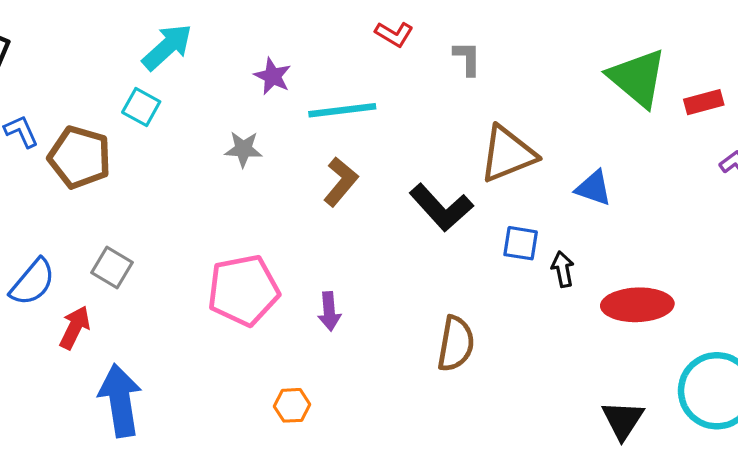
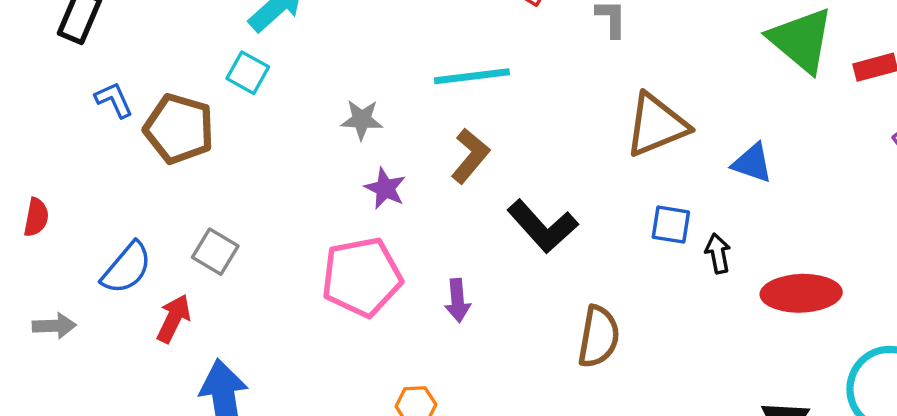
purple star: (273, 76) -> (385, 188), moved
black L-shape: (441, 208) -> (543, 226), moved

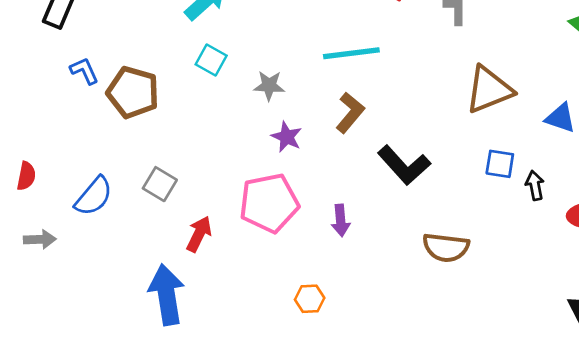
cyan square: (248, 73) -> (211, 60), moved
red semicircle: (36, 217) -> (26, 176), moved
red arrow: (174, 319) -> (199, 234), moved
brown semicircle: (599, 337) -> (446, 247), turned 87

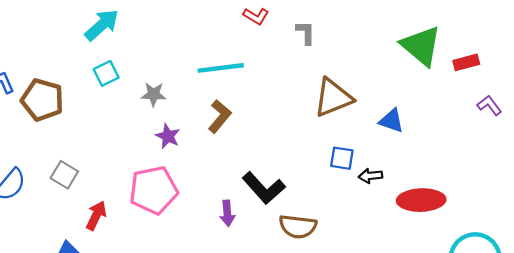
cyan square: (211, 60) -> (106, 73), turned 35
black L-shape: (404, 165) -> (264, 188), moved
black arrow: (535, 185) -> (370, 176), turned -85
purple arrow: (341, 221) -> (227, 213), moved

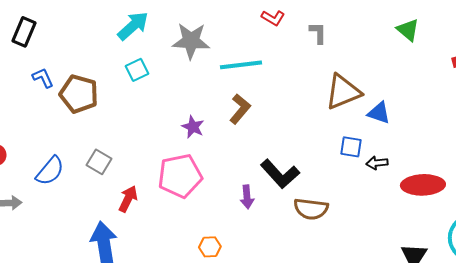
green triangle: (421, 46) -> (408, 30), moved, size x0.6
gray star: (154, 94) -> (191, 41), moved, size x1.6
blue triangle: (391, 121) -> (379, 113), moved

